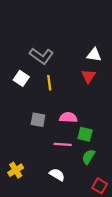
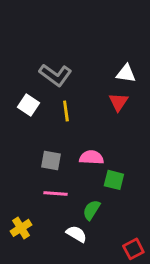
pink line: (63, 144) -> (55, 193), moved
green semicircle: (88, 157) -> (91, 210), moved
red square: (100, 186) -> (133, 249), turned 32

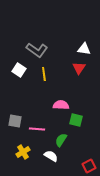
gray square: (51, 160) -> (15, 121), moved
yellow cross: (21, 228) -> (23, 152), moved

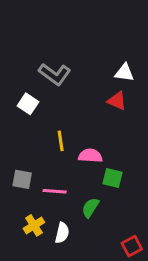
red triangle: (79, 68) -> (117, 101), turned -40
yellow line: (44, 74) -> (61, 141), moved
white semicircle: (51, 156) -> (62, 233), moved, turned 72

